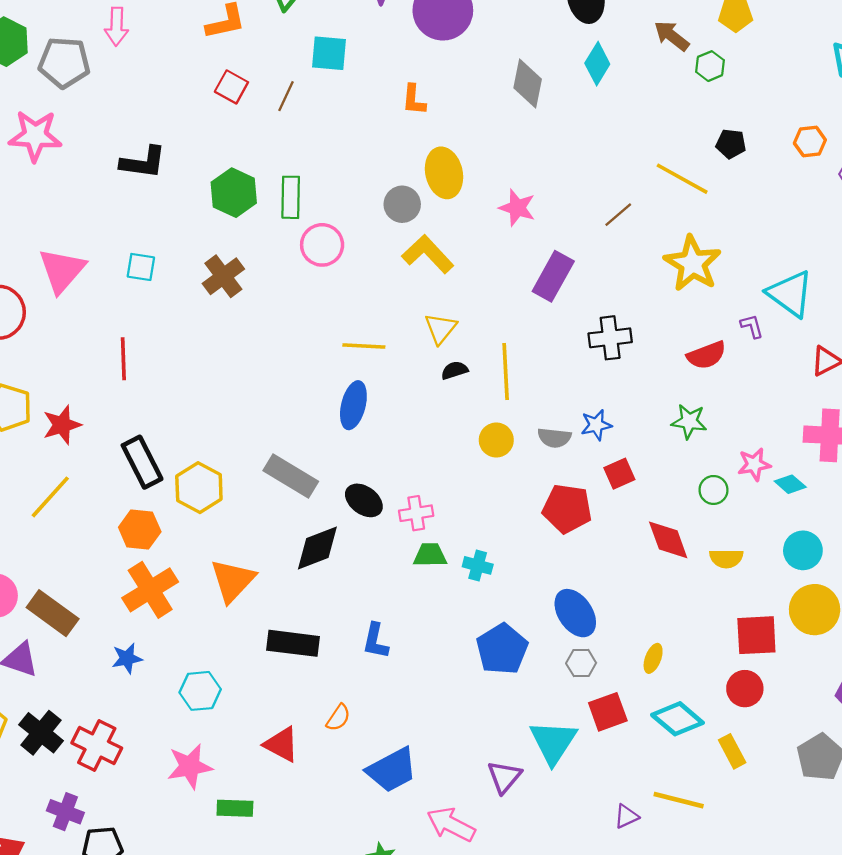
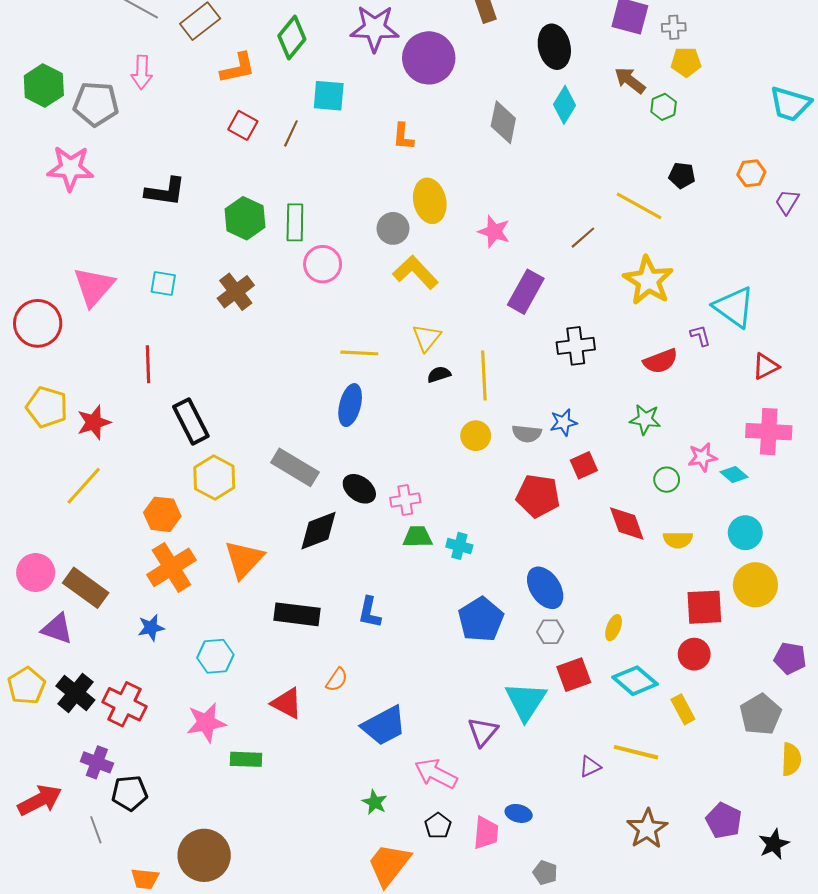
black rectangle: (142, 462) -> (191, 421), moved

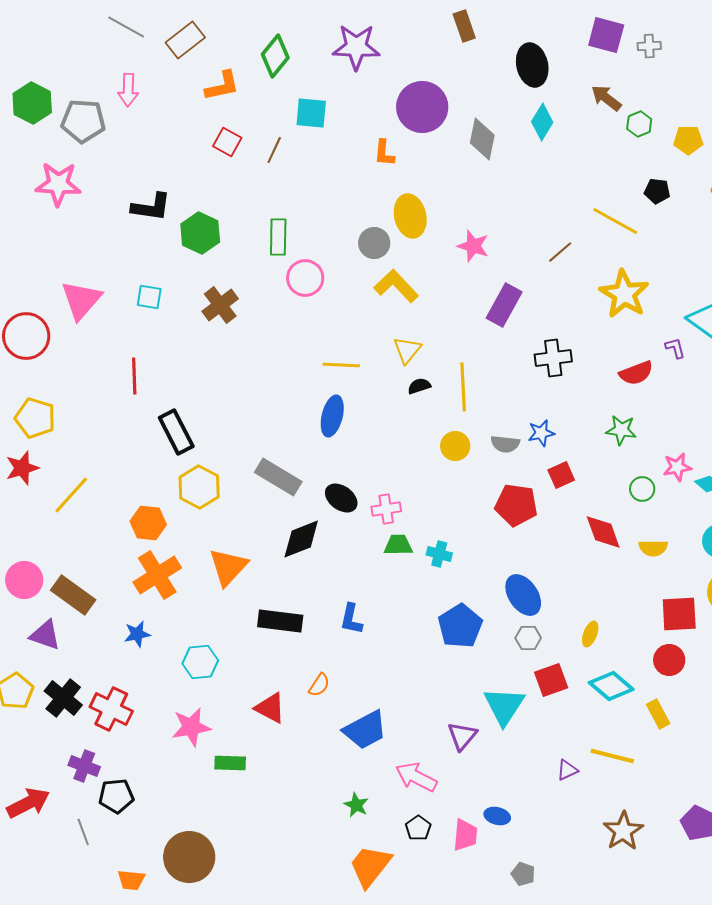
purple circle: (429, 58) -> (422, 107), moved
yellow pentagon: (686, 62) -> (688, 140), moved
green hexagon: (245, 218) -> (200, 233), moved
red star: (94, 422) -> (22, 468), moved

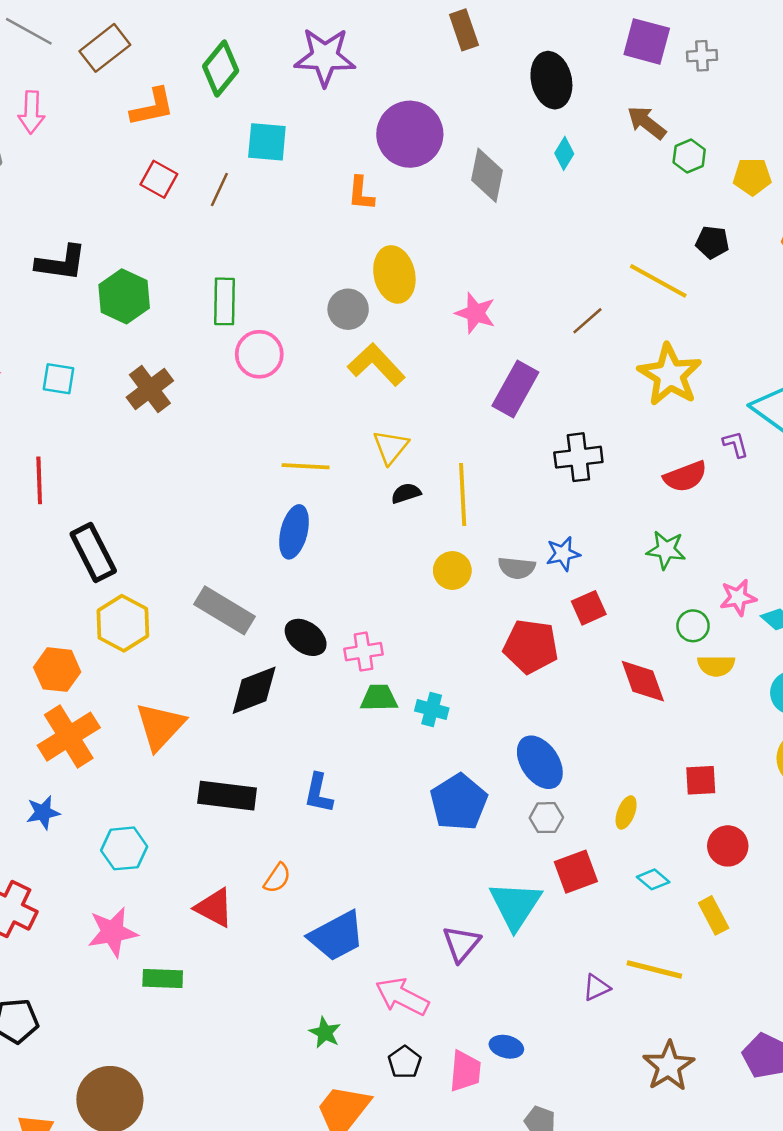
cyan diamond: (542, 122) -> (564, 153), size x0.7
yellow semicircle: (653, 548) -> (716, 666), moved
red square: (679, 614) -> (701, 780), moved, size x0.7
cyan diamond: (611, 686) -> (653, 879), size x0.6

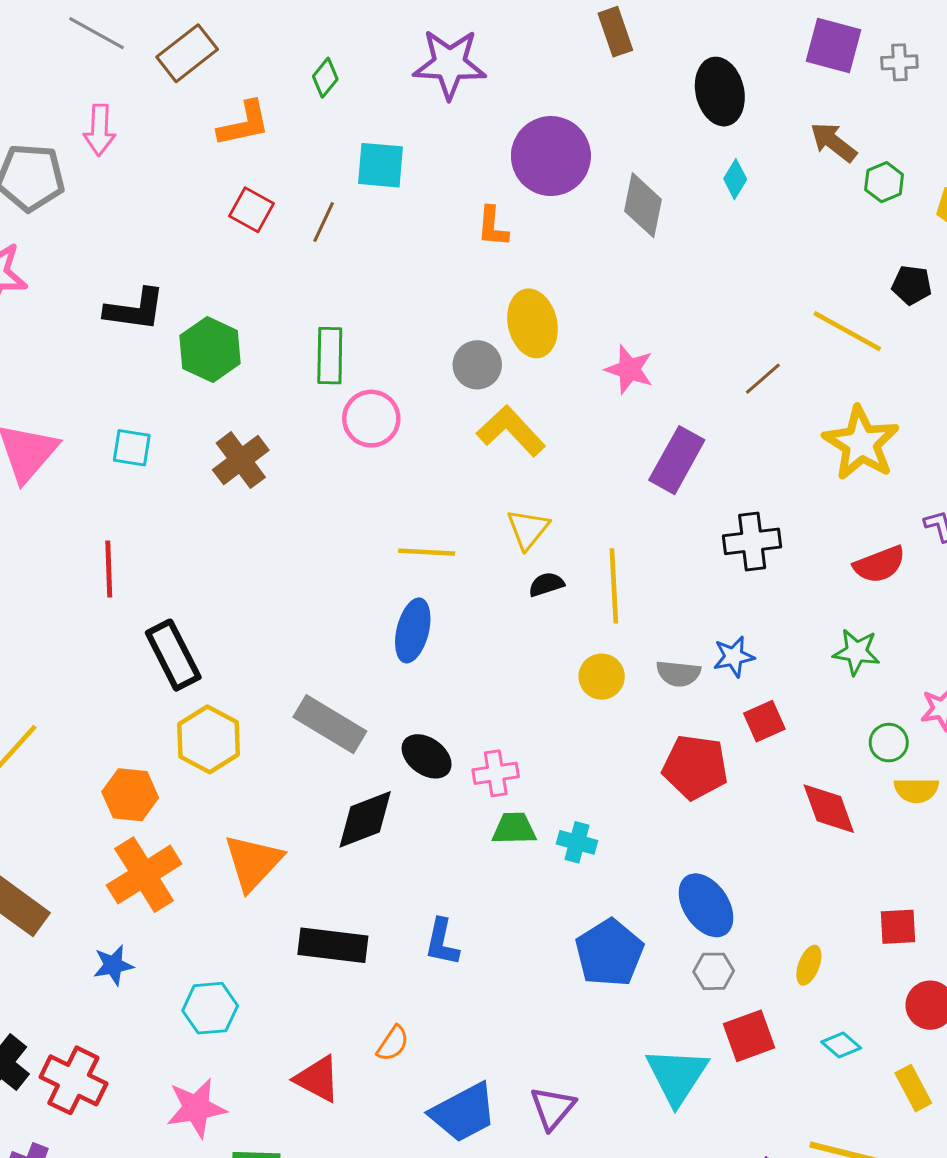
green diamond: (221, 69) -> (325, 78), size x0.6
purple triangle: (461, 944) -> (552, 1108), moved

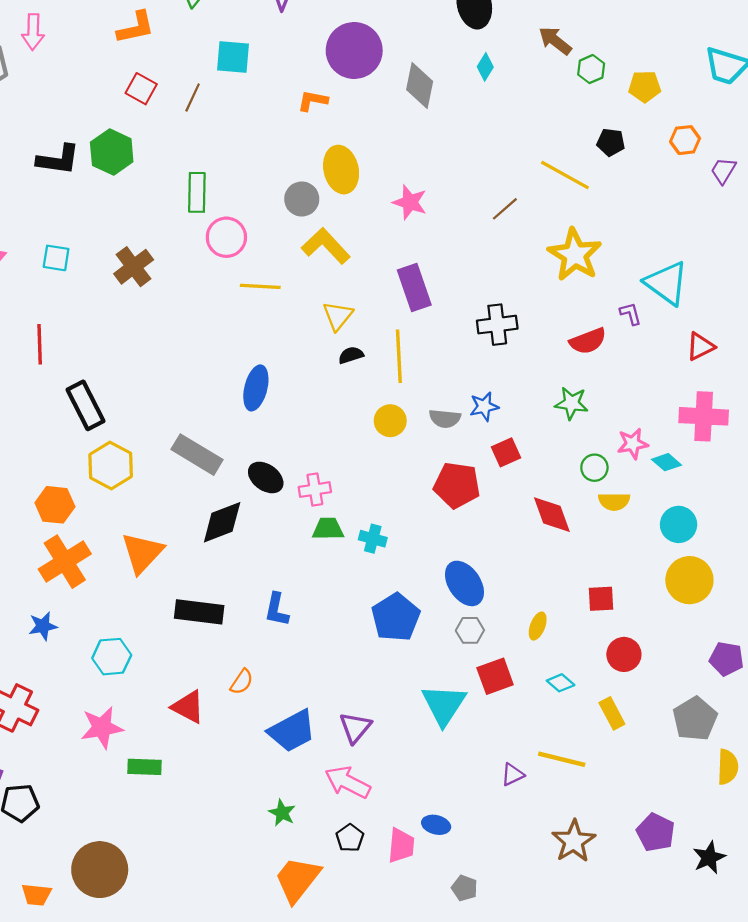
orange L-shape: (493, 227) -> (313, 101), turned 96
green hexagon: (210, 349) -> (112, 152), moved
purple rectangle: (677, 460) -> (414, 287), moved, turned -48
yellow line: (427, 552) -> (260, 286), moved

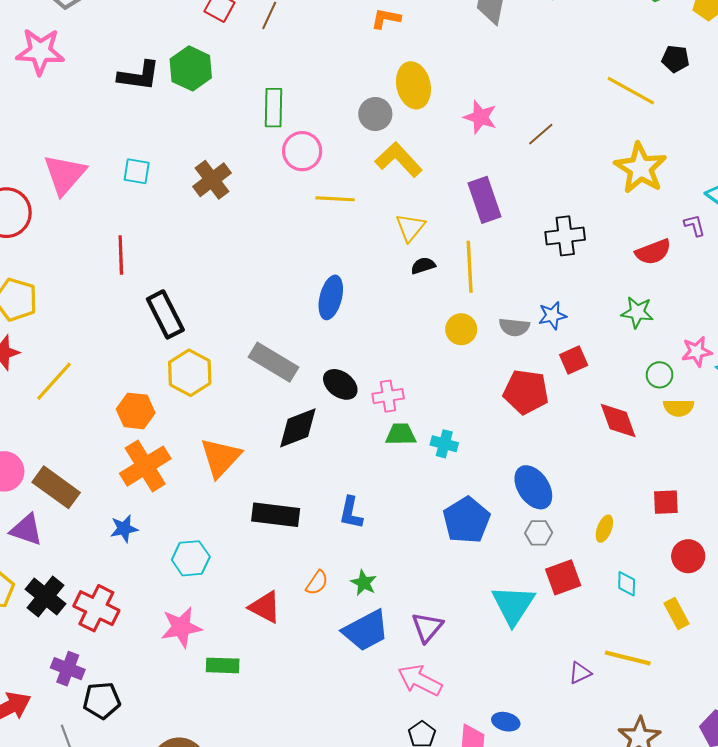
brown line: (505, 209) -> (541, 134), moved
cyan diamond: (561, 683) -> (627, 584), turned 50
green star: (282, 813) -> (364, 583), moved

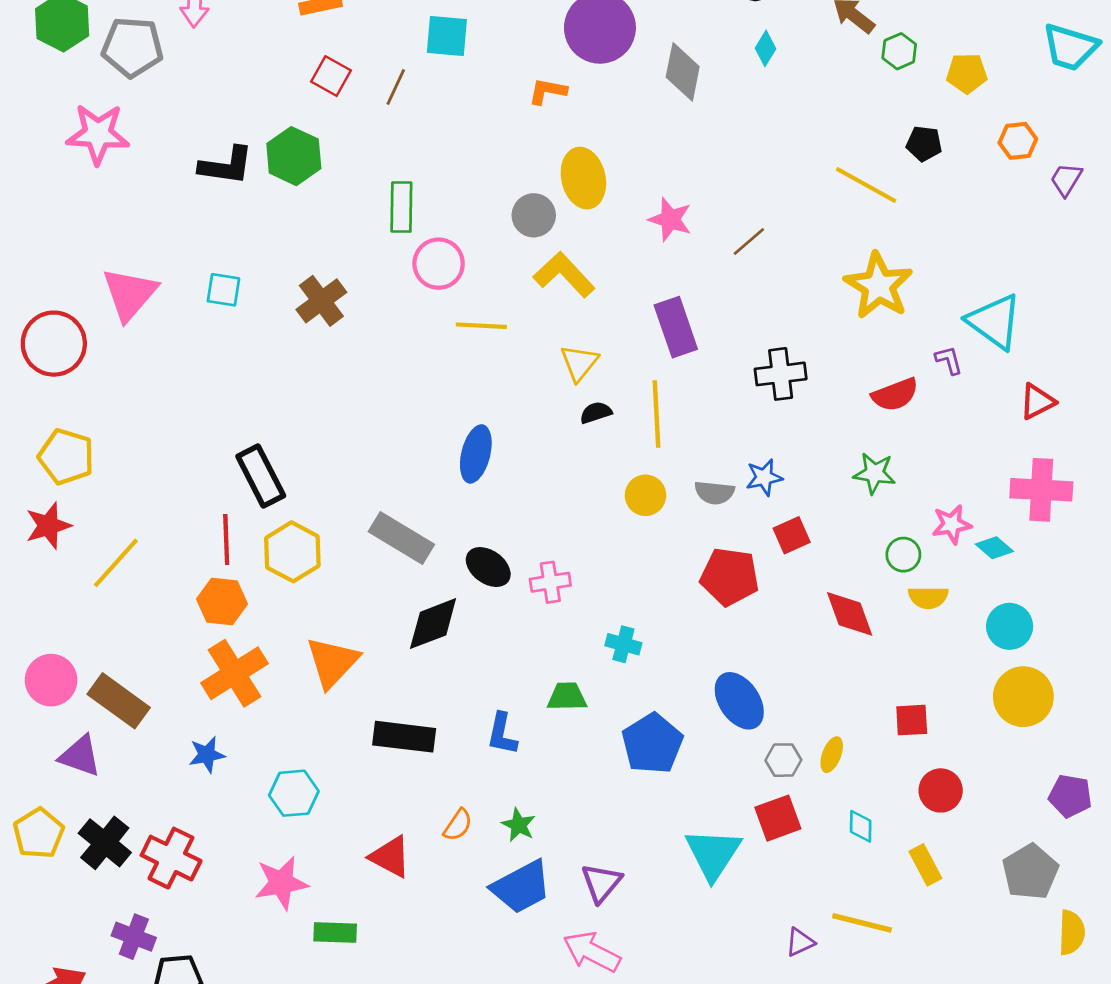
red line: (121, 255) -> (226, 539), moved
green trapezoid: (401, 434) -> (567, 697), moved
gray hexagon: (539, 533) -> (783, 760), moved

